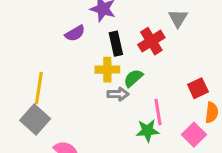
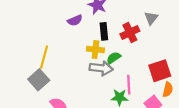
red square: (198, 88) -> (160, 71), size x1.5
gray arrow: (118, 94) -> (101, 68), size x1.5

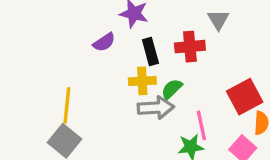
red cross: (130, 32) -> (190, 47), turned 30

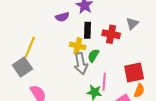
green semicircle: (172, 89) -> (93, 56), turned -32
gray arrow: (156, 108) -> (81, 64), turned 65

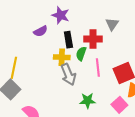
green semicircle: (93, 56) -> (81, 54), moved
pink line: (104, 82) -> (98, 68), moved

